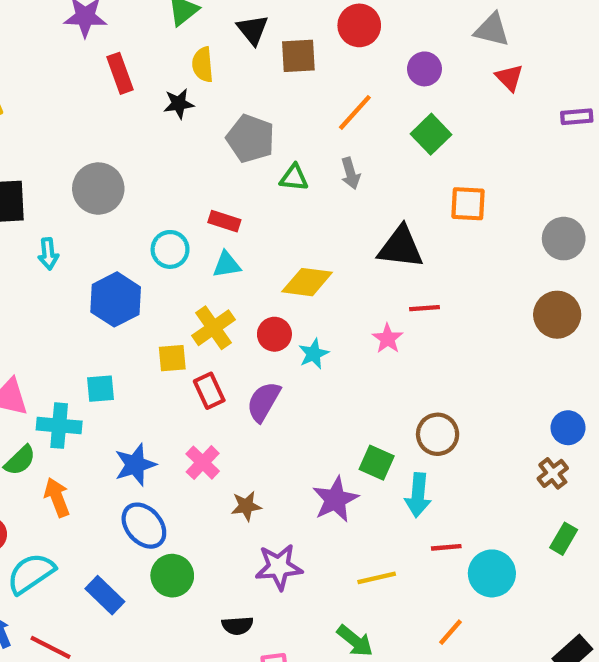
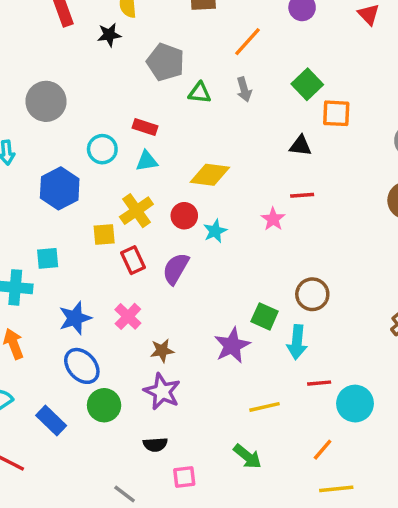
green square: (431, 134) -> (307, 84), moved
black triangle: (401, 247) -> (300, 146), moved, size x0.6
purple star: (279, 567) -> (162, 392), moved, turned 30

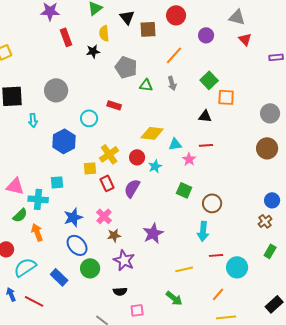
cyan triangle: (147, 161) -> (175, 144), moved
green square: (265, 316) -> (184, 190), moved
purple star: (232, 345) -> (153, 233), moved
brown star: (162, 351) -> (114, 235), moved

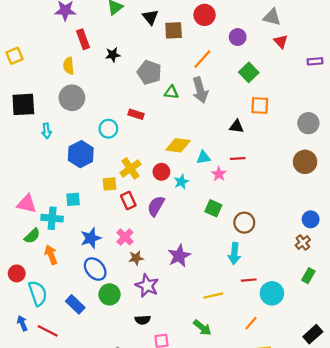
yellow semicircle: (104, 33) -> (69, 66), moved
green square: (209, 80) -> (249, 72), moved
gray arrow: (172, 83) -> (200, 90), size x1.6
cyan semicircle: (25, 267) -> (38, 293), turned 105

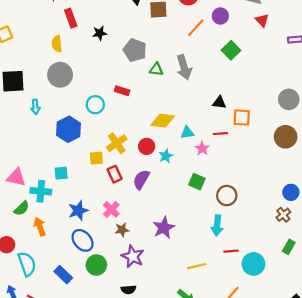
orange line: (202, 59) -> (196, 28), moved
orange square: (260, 106) -> (242, 118), moved

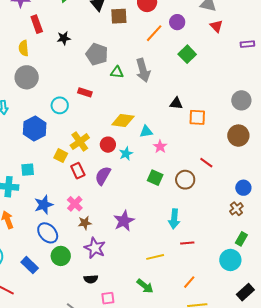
red line: (220, 134) -> (206, 163), moved, turned 40
yellow square: (96, 158) -> (61, 156), turned 32
brown circle: (227, 196) -> (185, 180), moved
cyan circle: (253, 264) -> (230, 260), moved

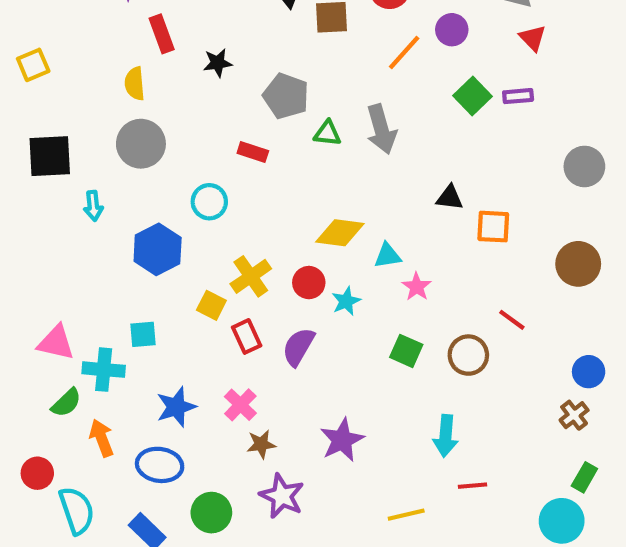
purple rectangle: (247, 44) -> (518, 96), moved
red rectangle: (85, 92) -> (253, 152), moved
gray circle: (241, 100) -> (584, 166), moved
blue ellipse: (48, 233) -> (160, 465), moved, turned -40

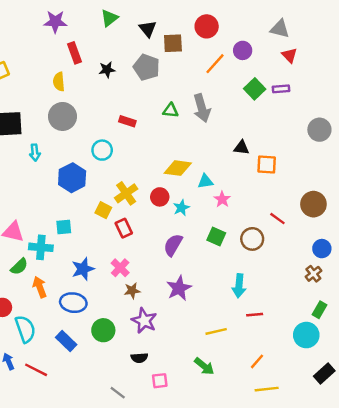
gray pentagon: (286, 96) -> (147, 67), moved
brown circle: (578, 264) -> (313, 204), moved
purple semicircle: (298, 347) -> (173, 245), moved

